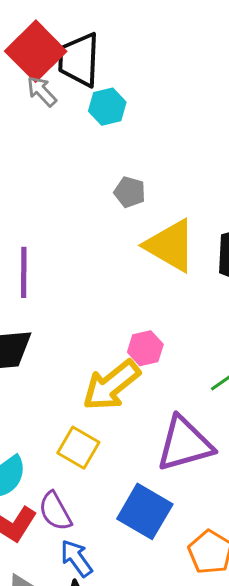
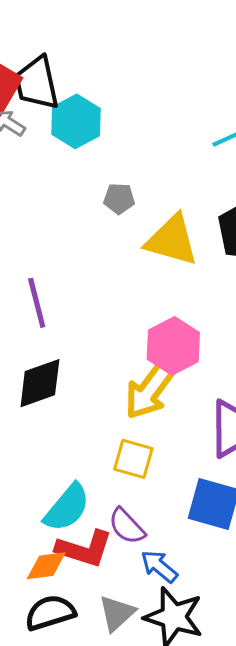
cyan hexagon: (107, 107) -> (76, 121), size x1.4
pink hexagon: (145, 348) -> (173, 346), size x1.6

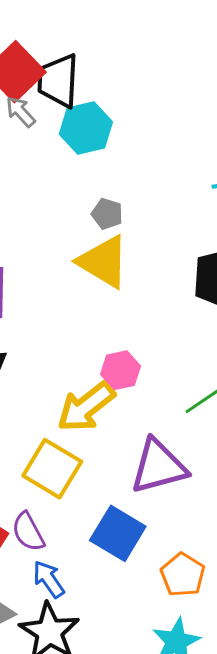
yellow triangle: (172, 240) -> (103, 262), moved
pink hexagon: (173, 346) -> (121, 370), size x0.7
yellow square: (133, 459) -> (52, 469), size x1.4

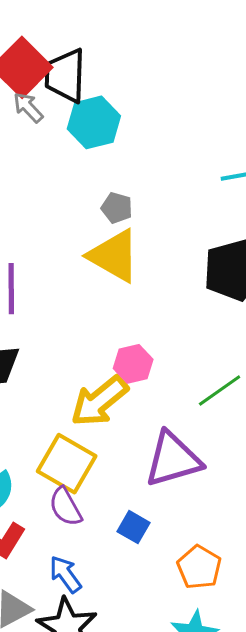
purple semicircle: (28, 532) -> (65, 507), moved
blue square: (118, 533) -> (134, 527), size x0.6

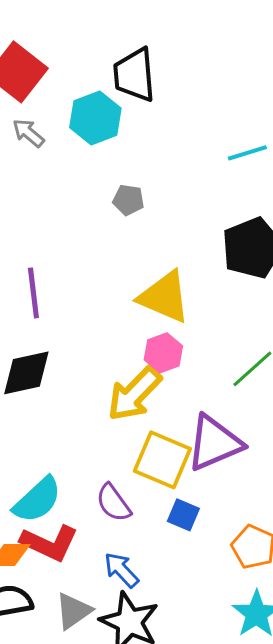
black trapezoid: (65, 76) -> (134, 75), moved
gray arrow: (28, 107) -> (28, 133), moved
yellow triangle: (114, 256) -> (164, 297), moved
yellow square: (67, 464) -> (162, 460), moved

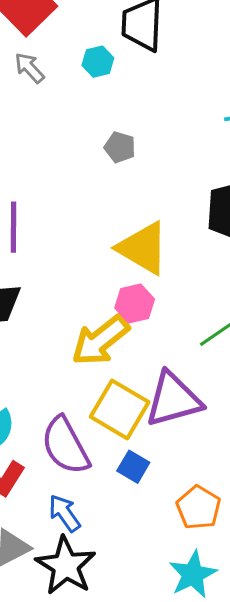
cyan hexagon: (95, 118) -> (98, 62), size x0.6
purple semicircle: (113, 503) -> (65, 446), size x1.5

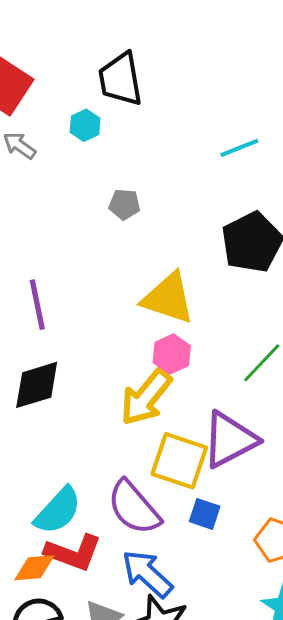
blue arrow: (65, 513) -> (147, 574), size x1.4

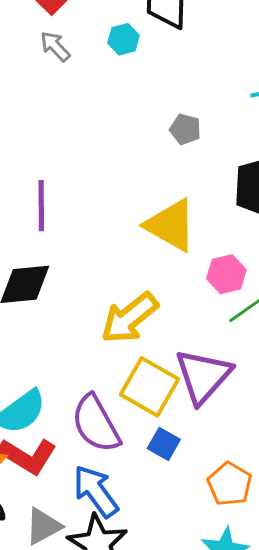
gray pentagon: (125, 204) -> (185, 129), moved
pink hexagon: (172, 354) -> (226, 274), moved
purple triangle: (230, 440) -> (203, 376), turned -32

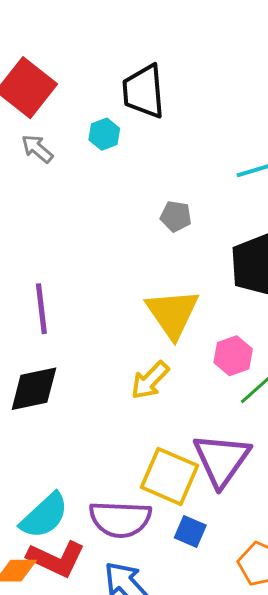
yellow triangle: (171, 225) -> (172, 313), turned 32
yellow arrow: (130, 318) -> (150, 380), moved, size x0.7
purple semicircle: (96, 424) -> (120, 519), turned -52

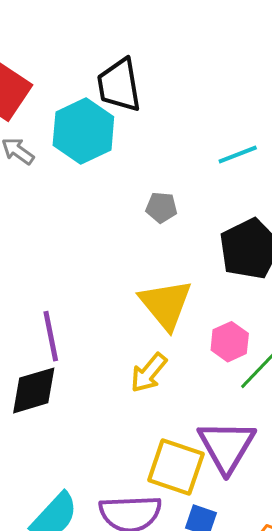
cyan hexagon: (104, 134) -> (83, 131), size x2.0
purple line: (41, 309) -> (51, 336), moved

